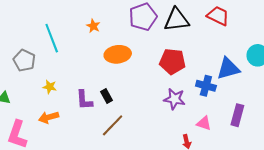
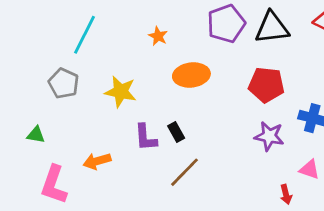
cyan line: (52, 38) -> (84, 35), moved, turned 48
yellow star: (50, 87) -> (121, 92), moved, size x1.6

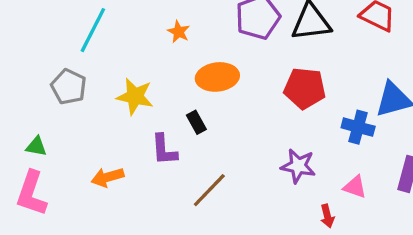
black rectangle: (176, 132) -> (196, 122), moved
purple star: (269, 136) -> (298, 166), moved
pink L-shape: (54, 185) -> (31, 193), moved

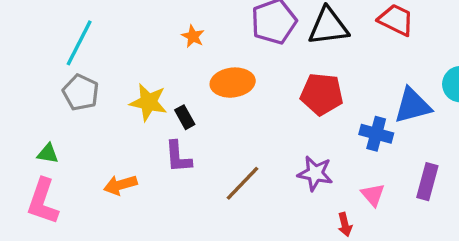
cyan line: (93, 30) -> (79, 43), moved
black rectangle: (196, 122) -> (185, 117), moved
pink triangle: (355, 187) -> (373, 195), turned 30
brown line: (209, 190) -> (242, 183), moved

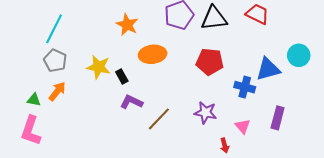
orange star: (193, 36) -> (127, 25), size x1.5
purple L-shape: (178, 157) -> (131, 102), moved, turned 120
orange arrow: (120, 185) -> (57, 91), moved, turned 144

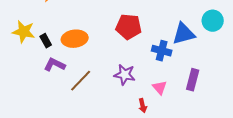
orange ellipse: (153, 54) -> (75, 39), moved

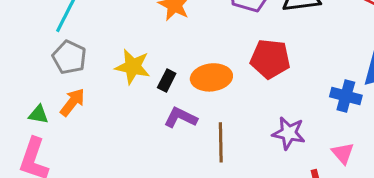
red pentagon: (129, 27) -> (270, 59), moved
black rectangle: (46, 41) -> (167, 81), turned 56
brown line: (81, 81) -> (221, 142), turned -45

